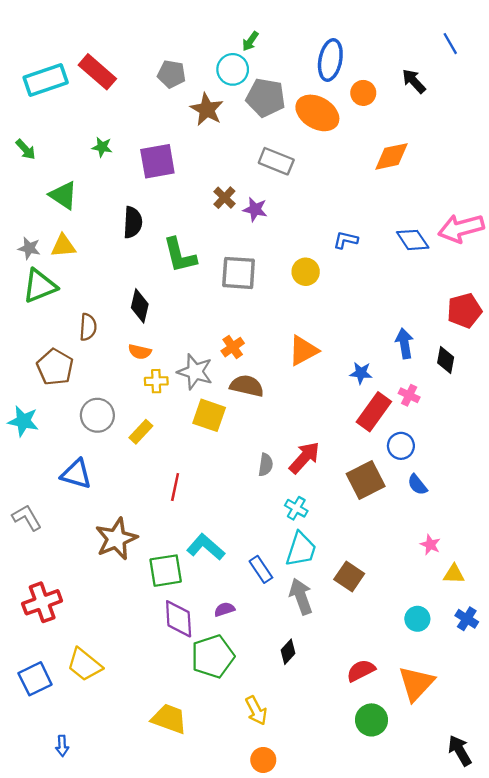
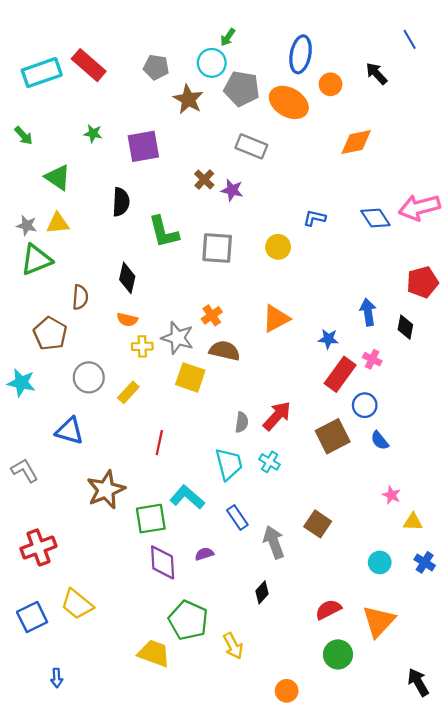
cyan trapezoid: (301, 549) -> (229, 464), moved, turned -32
green pentagon: (213, 656) -> (188, 620), moved, turned -30
orange circle: (263, 760) -> (287, 691), moved

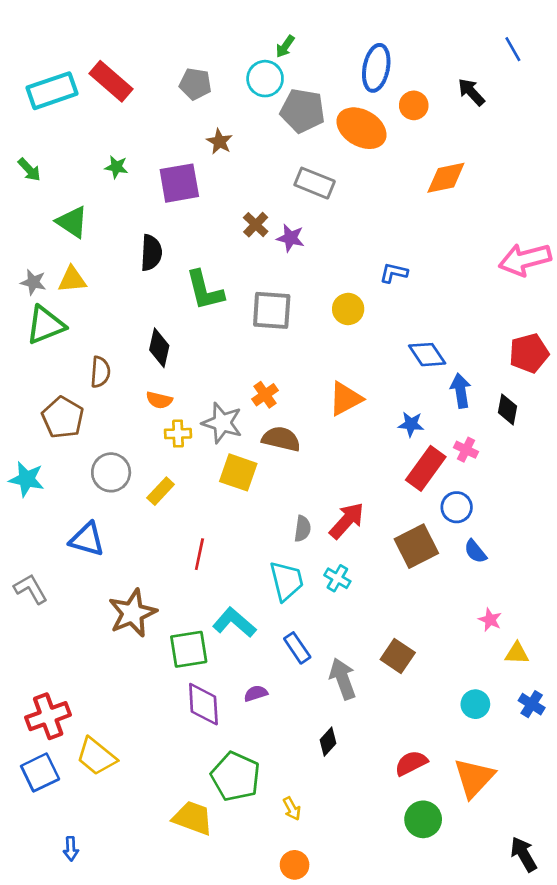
brown star: (188, 99) -> (220, 142), moved, size x0.7
blue diamond: (375, 218) -> (427, 355), moved
red cross: (38, 547) -> (48, 716), moved
yellow arrow: (233, 646) -> (292, 809), size x0.7
orange circle: (287, 691) -> (295, 865), moved

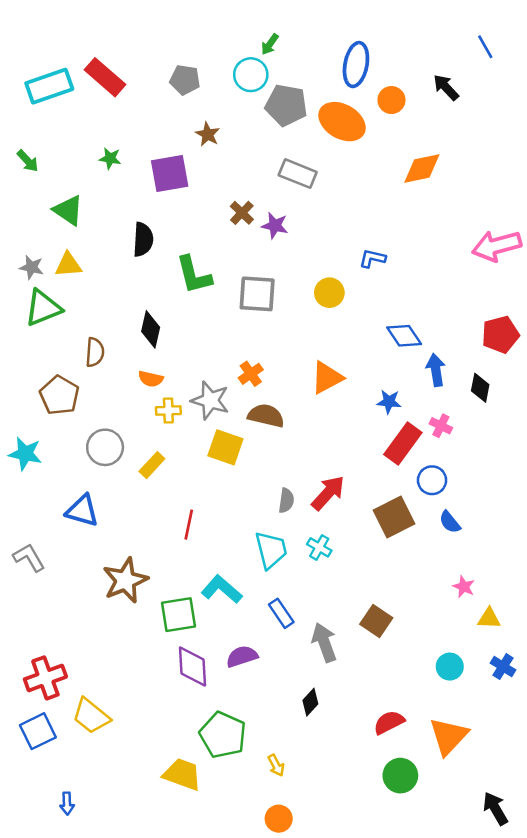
purple semicircle: (256, 693) -> (242, 656), size x1.4

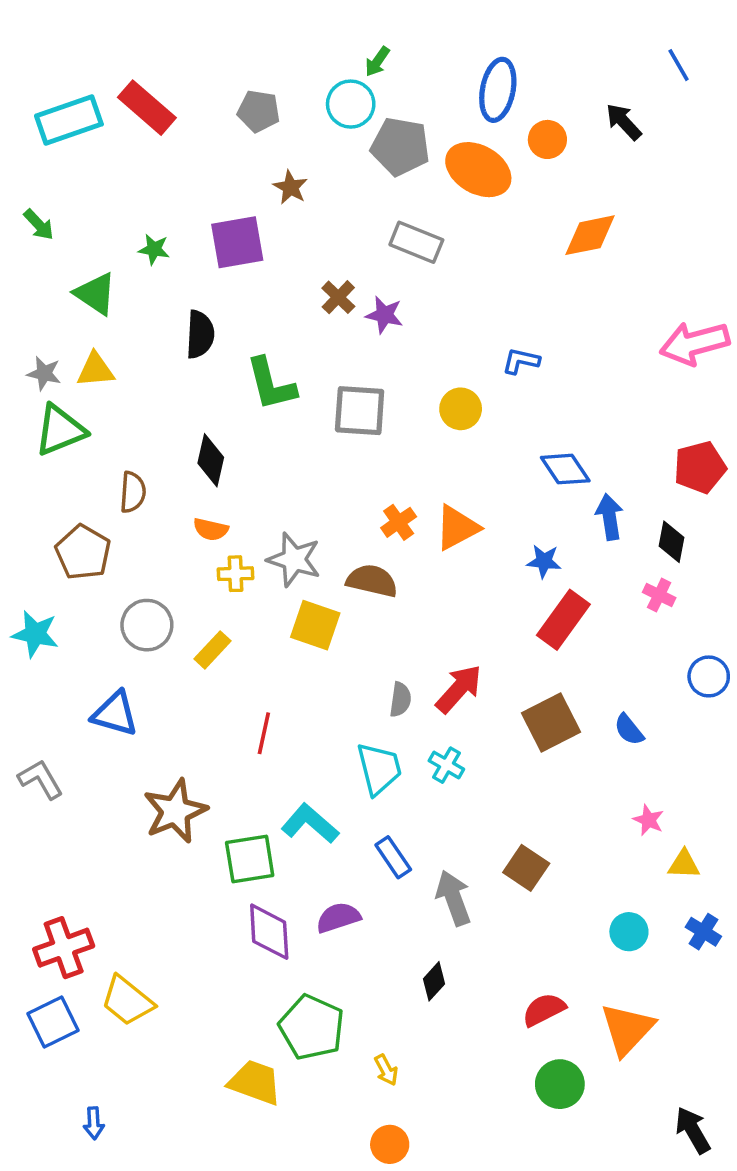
green star: (110, 158) -> (154, 249), moved
orange cross: (251, 374) -> (399, 522), moved
pink cross: (441, 426) -> (659, 595), moved
blue circle: (432, 480) -> (709, 676), moved

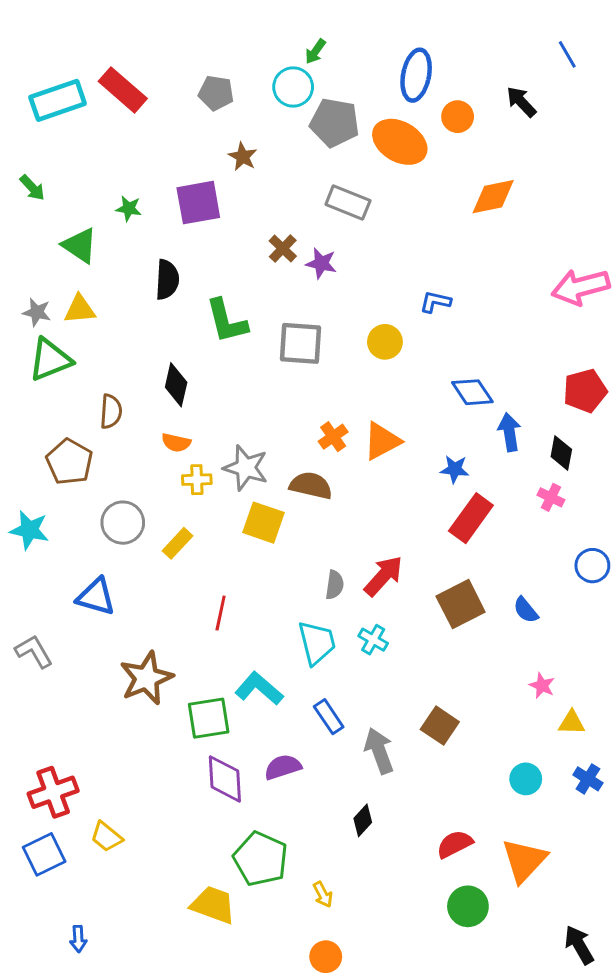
yellow trapezoid: (127, 1001) -> (106, 837), size x0.7

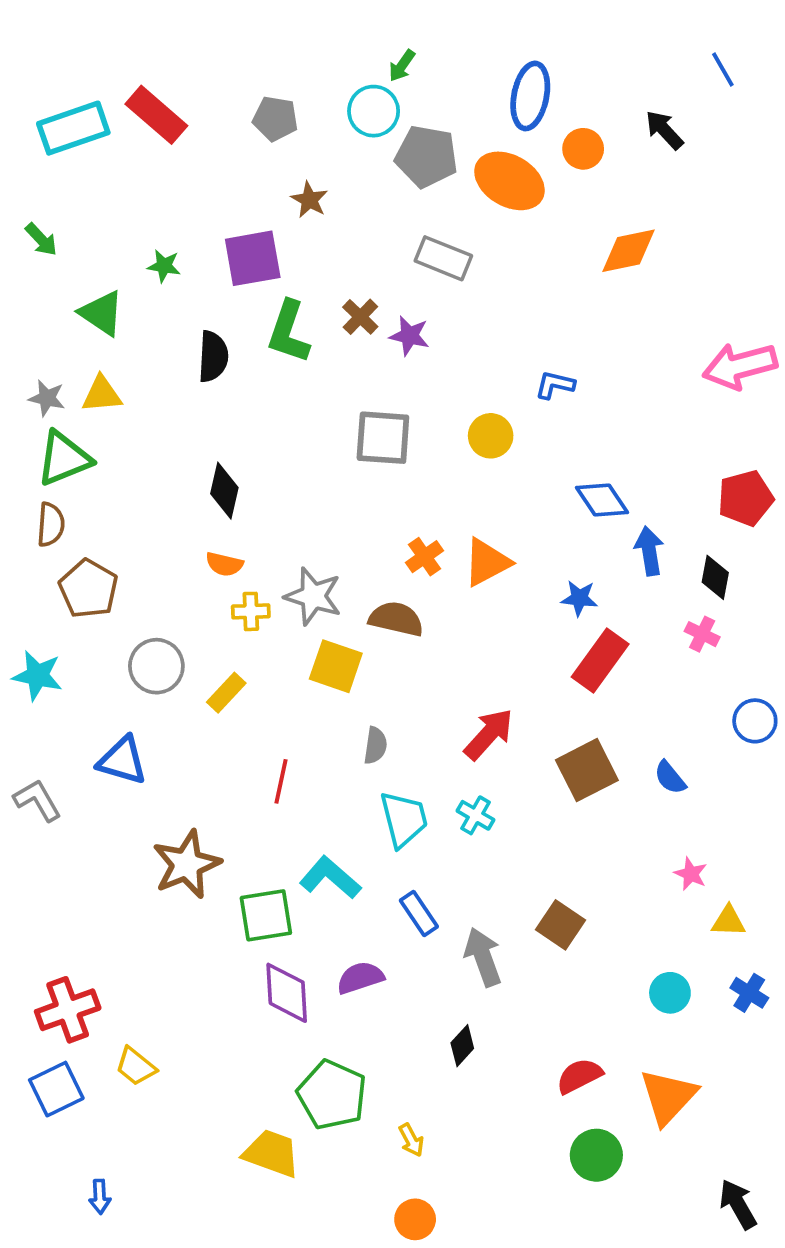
green L-shape: (226, 321) -> (289, 332), moved, turned 33
brown semicircle: (111, 411) -> (51, 525), moved
gray semicircle: (335, 585) -> (375, 745), moved
gray L-shape: (34, 651) -> (37, 800), moved

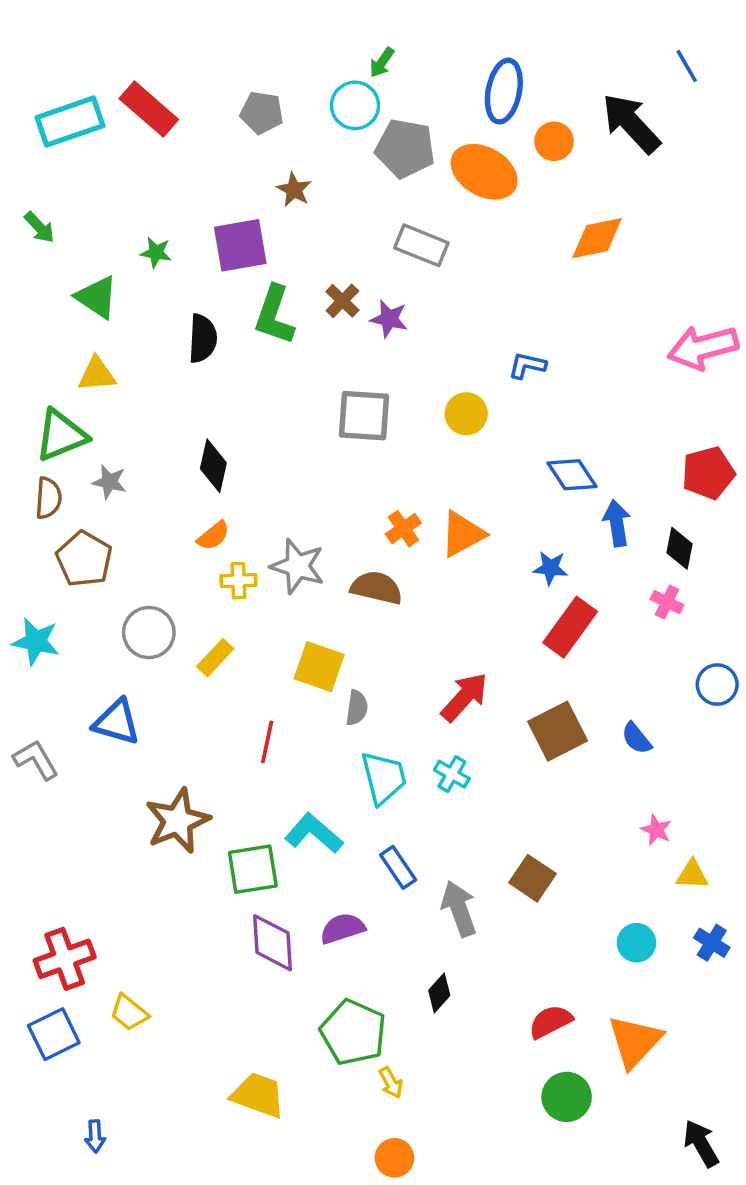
black arrow: (664, 130) -> (631, 123), size x1.6
gray star: (47, 398) -> (109, 482), moved
orange semicircle: (224, 564) -> (213, 536), turned -52
yellow square: (336, 666) -> (319, 667), moved
green pentagon: (332, 1095) -> (353, 1032), moved

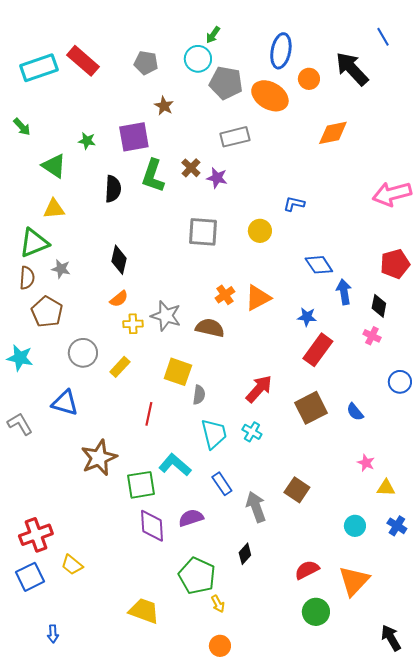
gray rectangle: (421, 245) -> (235, 137), turned -36

